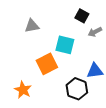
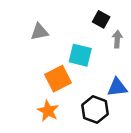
gray arrow: (95, 32) -> (117, 39), turned 120
orange star: (23, 90) -> (48, 111), moved

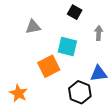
black square: (101, 19) -> (75, 12), moved
orange star: (48, 111) -> (18, 93), moved

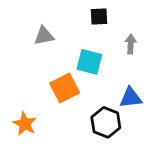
black square: (75, 12) -> (99, 17), turned -32

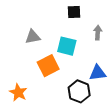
gray triangle: (44, 36) -> (33, 37), moved

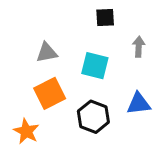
orange square: (48, 66) -> (50, 93), moved
black hexagon: (79, 91) -> (93, 117), moved

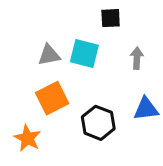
gray arrow: (139, 47) -> (137, 58), moved
cyan square: (95, 66) -> (84, 54), moved

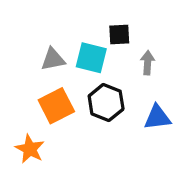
black square: (111, 18) -> (119, 35), moved
black hexagon: (98, 123) -> (106, 103), moved

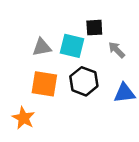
gray arrow: (148, 63) -> (117, 50), turned -48
orange square: (56, 106) -> (44, 84), turned 36

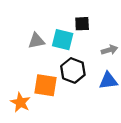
gray arrow: (117, 50) -> (109, 50), moved, turned 119
orange square: (44, 84) -> (46, 85), moved

